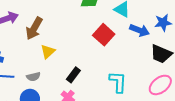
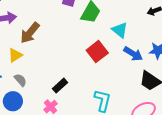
yellow triangle: (48, 52) -> (15, 55), moved
gray semicircle: (33, 77) -> (20, 80), turned -128

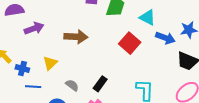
brown arrow: (30, 33) -> (76, 37), moved, turned -115
gray semicircle: (20, 80) -> (72, 85), moved

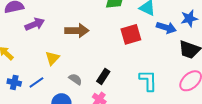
red square: (130, 43) -> (131, 34), turned 35
blue cross: (22, 69) -> (14, 82), moved
blue line: (33, 87) -> (36, 82), turned -35

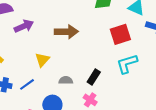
gray semicircle: (75, 79) -> (66, 80), turned -32
cyan L-shape: (148, 80) -> (127, 64), moved, turned -105

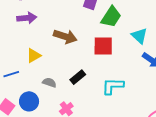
red square: (120, 34) -> (103, 46), moved
black rectangle: (94, 77) -> (78, 77), moved

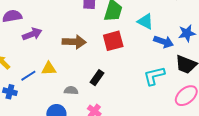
yellow triangle: (34, 56) -> (49, 69), turned 42
blue line: (11, 74) -> (28, 76), moved
cyan L-shape: (113, 86) -> (154, 76), moved

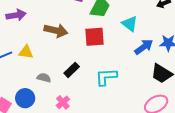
blue arrow: (164, 42) -> (144, 47), turned -66
cyan L-shape: (154, 76) -> (106, 77), moved

